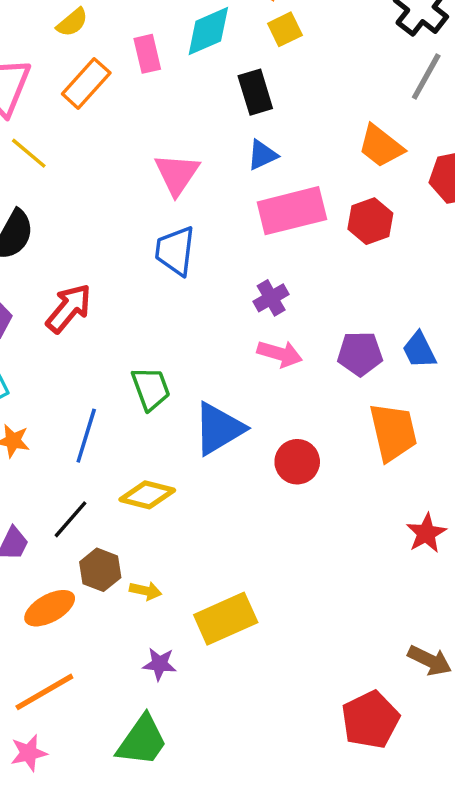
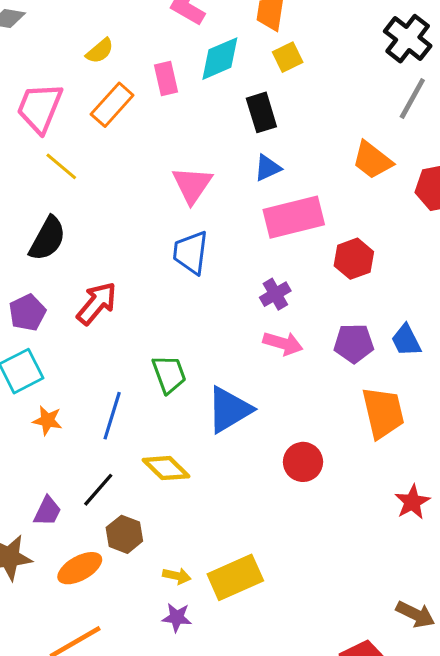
red hexagon: (370, 221) -> (354, 259), moved
red circle: (297, 462) -> (303, 462), moved
yellow diamond: (147, 495) -> (166, 468), turned 30
yellow arrow: (146, 591) -> (177, 576), moved

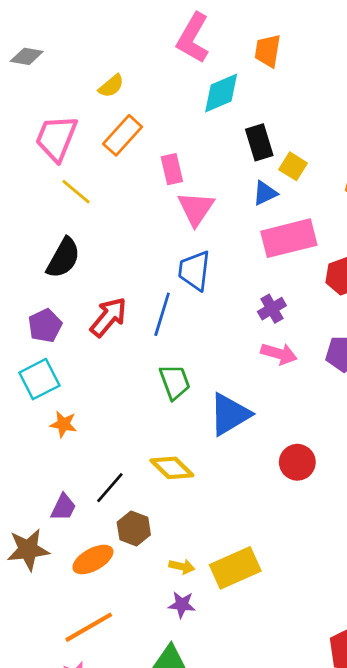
yellow square: (288, 57) -> (293, 166), moved, turned -32
pink rectangle: (166, 79) -> (172, 169), moved
blue line: (112, 416) -> (162, 314), moved

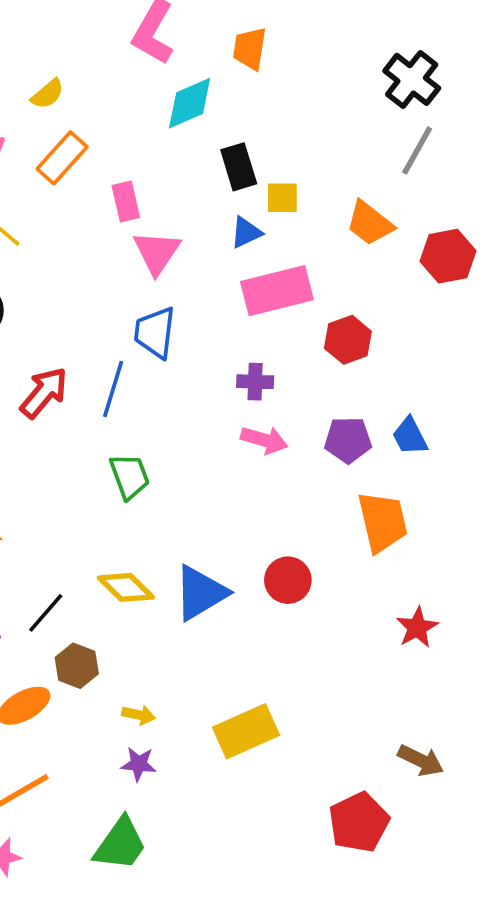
yellow square: (293, 166) -> (282, 198), turned -32
purple cross: (272, 309) -> (255, 382), turned 32
blue triangle: (230, 414) -> (200, 593), moved
yellow rectangle: (235, 568) -> (246, 731), moved

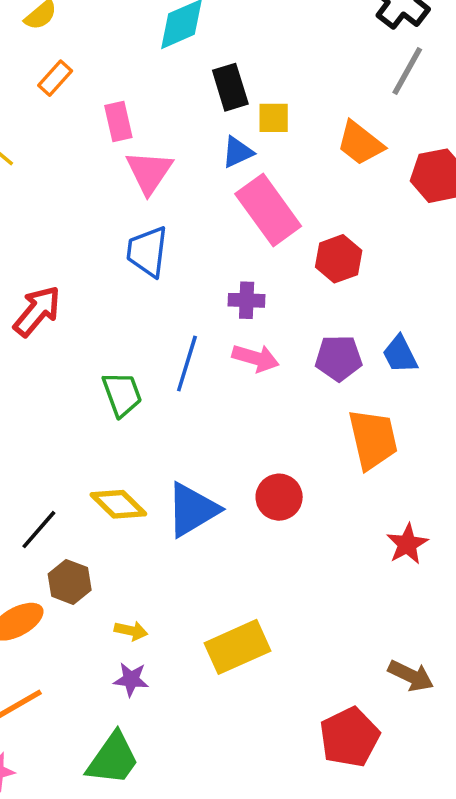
orange rectangle: (62, 158) -> (55, 78), size x0.7
pink rectangle: (277, 291) -> (268, 210), turned 68
blue line: (113, 389) -> (187, 363), moved

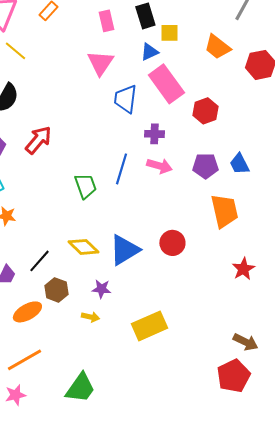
pink rectangle: (118, 122) -> (106, 21), moved
blue trapezoid: (147, 252) -> (125, 99), moved
purple star: (131, 679) -> (101, 289), moved
red pentagon: (349, 737) -> (233, 376), moved

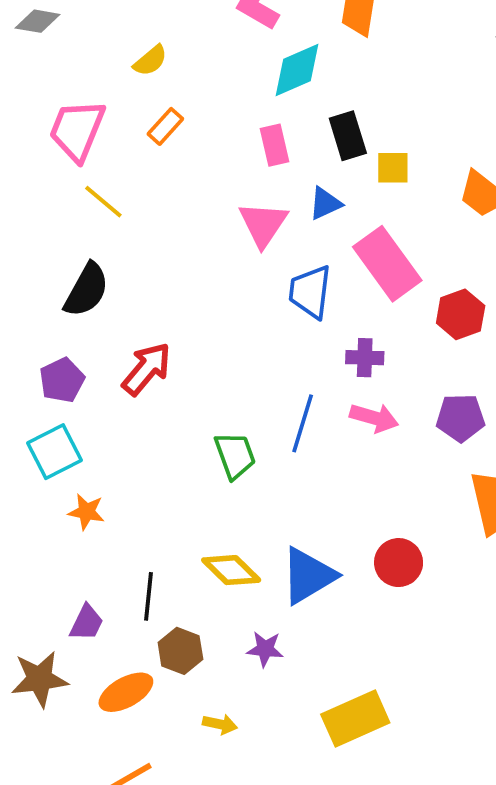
blue triangle: (149, 52) -> (325, 203), moved
black line: (39, 261) -> (149, 596), turned -35
yellow arrow: (90, 317) -> (220, 724), moved

